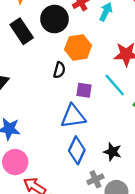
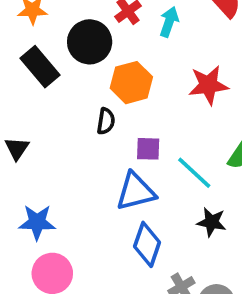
cyan line: (115, 85) -> (194, 173), moved
black star: (113, 152) -> (212, 222), moved

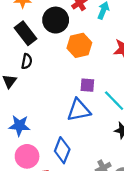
black semicircle: (106, 121) -> (27, 61), moved
blue diamond: (147, 244) -> (62, 150), moved

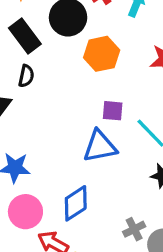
blue diamond: (62, 150) -> (76, 203), turned 35

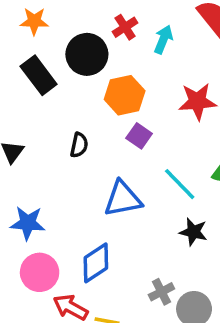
black semicircle: (26, 76) -> (79, 145), moved
purple square: (113, 111) -> (139, 136), moved, turned 30

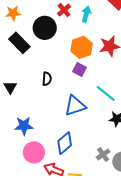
orange hexagon: (125, 95) -> (82, 47), moved

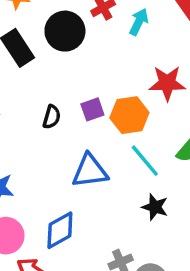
orange hexagon: (82, 47) -> (129, 115), moved
purple square: (80, 69) -> (92, 109), moved, turned 32

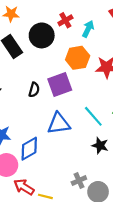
purple square: (92, 109) -> (60, 85), size x1.6
orange hexagon: (129, 115) -> (78, 58), moved
blue diamond: (60, 230) -> (29, 149), moved

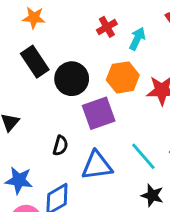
black circle: (42, 35) -> (72, 79), moved
black semicircle: (34, 90) -> (60, 146), moved

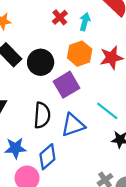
black semicircle: (60, 146) -> (42, 115), size x1.6

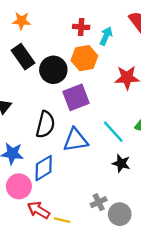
red cross: (60, 17) -> (81, 27), turned 35
orange hexagon: (80, 54) -> (84, 58), moved

